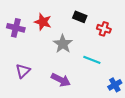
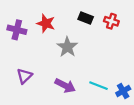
red cross: (104, 29) -> (111, 21), moved
cyan line: (92, 60) -> (98, 86), moved

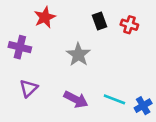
black rectangle: (86, 18) -> (100, 21), turned 48
red star: (46, 23) -> (45, 17), moved, turned 30
purple cross: (17, 30) -> (20, 47), moved

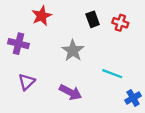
cyan line: (114, 99) -> (112, 74), moved

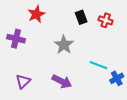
purple triangle: (27, 82) -> (23, 81), moved
blue cross: (133, 98) -> (117, 78), moved

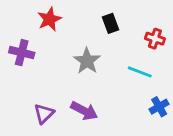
red cross: (106, 20) -> (155, 39), moved
cyan line: (98, 65) -> (140, 72), moved
purple triangle: (23, 81) -> (44, 114), moved

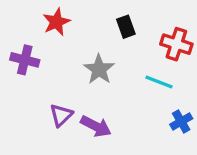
red cross: (155, 39) -> (176, 44), size x1.4
purple triangle: (44, 114) -> (61, 115), moved

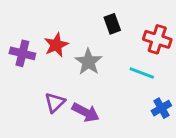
red star: (56, 22) -> (56, 45), moved

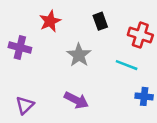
red star: (56, 45) -> (50, 21), moved
purple triangle: (55, 102) -> (25, 105), moved
blue cross: (161, 108) -> (144, 96), turned 36

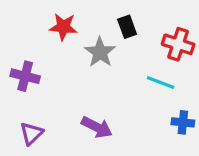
red star: (50, 21) -> (63, 27), turned 30
purple cross: (20, 48) -> (25, 76), moved
gray star: (79, 55) -> (100, 52), moved

